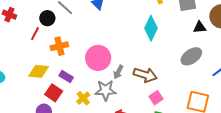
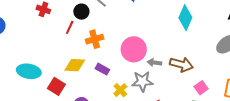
gray arrow: (118, 72) -> (154, 63), turned 72
red square: (54, 93) -> (56, 86), moved
pink square: (156, 98) -> (201, 88), moved

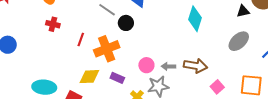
black circle: (81, 12) -> (126, 23), moved
orange cross: (95, 39) -> (107, 49), size x1.4
pink circle: (134, 49) -> (146, 65), moved, size x0.6

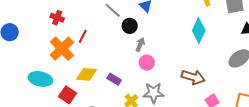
orange cross: (107, 49) -> (62, 49), moved, turned -30
pink circle: (146, 65) -> (147, 63), moved
gray arrow: (168, 66) -> (140, 45), moved, turned 104

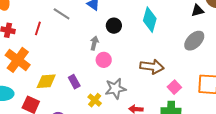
black circle: (130, 26) -> (114, 26), moved
red line: (83, 36) -> (38, 28), moved
purple rectangle: (114, 79) -> (74, 82), turned 40

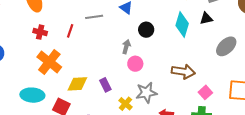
black triangle: (198, 11) -> (206, 18), moved
gray line: (62, 14) -> (94, 17), turned -42

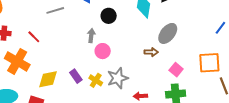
red line: (70, 31) -> (34, 37), moved, turned -56
gray ellipse: (226, 46) -> (168, 33), moved
brown arrow: (183, 72) -> (151, 52), size x0.6
yellow cross: (125, 104) -> (96, 80), moved

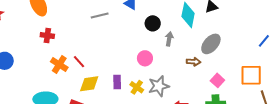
gray arrow: (91, 36) -> (169, 39), moved
red line: (34, 37) -> (79, 62), moved
orange cross: (17, 61) -> (59, 65), size x0.7
purple rectangle: (76, 76) -> (117, 82), turned 32

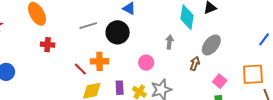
gray line: (100, 15) -> (88, 26), moved
black circle: (153, 23) -> (118, 32), moved, size x1.5
brown arrow: (194, 62) -> (195, 64), turned -72
orange cross: (59, 65) -> (99, 61), moved, turned -30

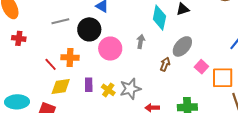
pink circle: (146, 63) -> (110, 49), moved, size x1.5
pink square: (220, 81) -> (201, 67), moved

